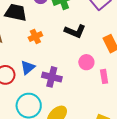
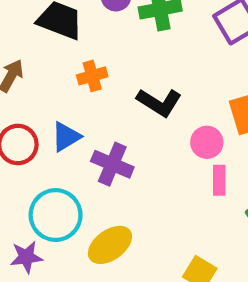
black L-shape: (75, 31) -> (159, 102), moved
pink circle: (86, 62) -> (207, 142), moved

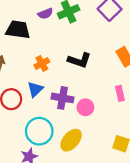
orange cross: (92, 76) -> (42, 63), moved
pink circle: (207, 142) -> (85, 107), moved

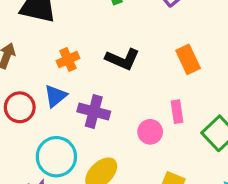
pink circle: (85, 107) -> (150, 132), moved

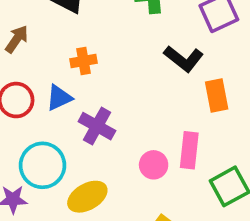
black L-shape: (122, 59) -> (184, 59), moved
pink rectangle: (177, 112) -> (189, 150), size x1.4

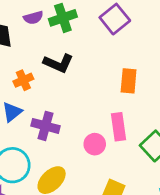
black L-shape: (184, 59) -> (58, 63), moved
orange rectangle: (217, 96) -> (129, 81), turned 30

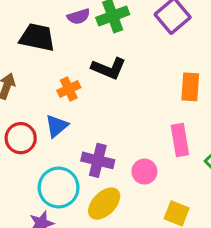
purple cross: (45, 126) -> (98, 160), moved
pink circle: (95, 144) -> (144, 172), moved

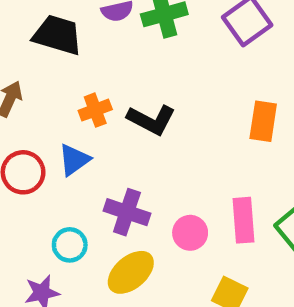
black L-shape: (109, 68) -> (151, 120), moved
pink rectangle: (180, 140) -> (243, 220), moved
cyan circle: (59, 187) -> (70, 245), size x0.6

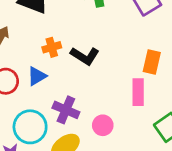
pink rectangle: (243, 220) -> (138, 92), moved
cyan circle: (70, 245) -> (30, 127), size x1.6

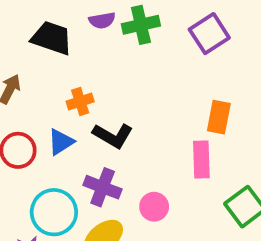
black L-shape: (85, 56) -> (113, 135), moved

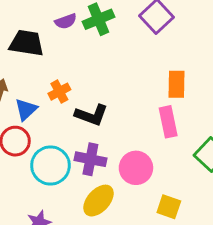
blue triangle: (61, 142) -> (26, 109), moved
pink circle: (154, 207) -> (136, 168), size x1.4
cyan circle: (54, 212) -> (50, 165), moved

